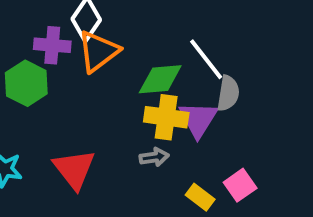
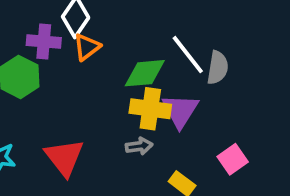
orange triangle: (98, 51) -> (87, 47), size x0.7
gray semicircle: (228, 93) -> (218, 68), moved
pink square: (240, 185) -> (233, 159), moved

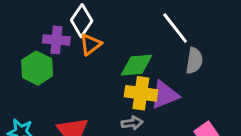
white line: (188, 55) -> (175, 28), moved
purple triangle: (180, 111) -> (165, 95), turned 36

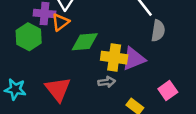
orange triangle: (90, 44) -> (60, 22), moved
green diamond: (136, 65) -> (85, 42), moved

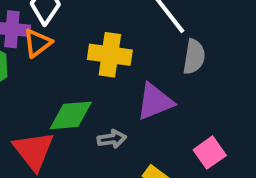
green diamond: (85, 42) -> (71, 115), moved
yellow cross: (114, 58) -> (110, 55), moved

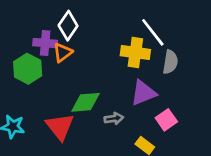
yellow cross: (110, 55) -> (135, 53), moved
pink square: (210, 153) -> (166, 120), moved

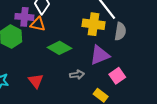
orange triangle: (63, 53) -> (38, 24), turned 49
green diamond: (86, 102) -> (59, 48), moved, turned 35
red triangle: (60, 127) -> (36, 81), size x0.7

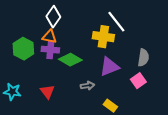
purple cross: (24, 17) -> (50, 50), moved
gray semicircle: (120, 31) -> (143, 58), moved
pink square: (117, 76) -> (138, 81), moved

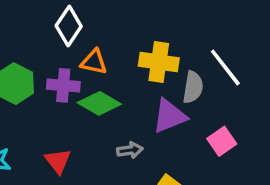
white line: (116, 22) -> (225, 67), moved
orange triangle: (49, 37) -> (94, 62), moved
gray semicircle: (143, 58) -> (193, 87), moved

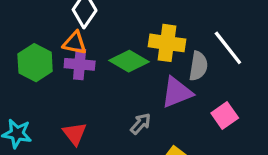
orange triangle: (94, 62) -> (75, 43), moved
green diamond: (99, 103) -> (129, 61), moved
gray arrow: (130, 150) -> (141, 124), turned -40

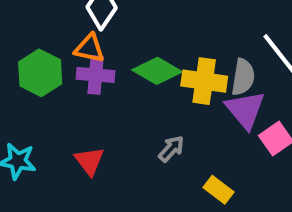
yellow cross: (167, 43) -> (204, 81), moved
purple triangle: (177, 92) -> (245, 110), moved, turned -48

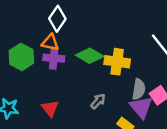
gray semicircle: (243, 77) -> (139, 89), moved
purple triangle: (245, 110) -> (141, 107), moved

